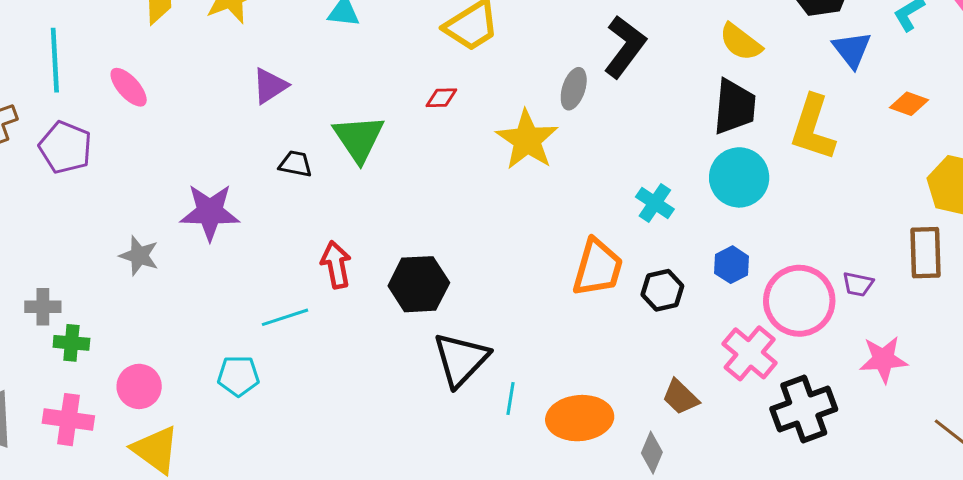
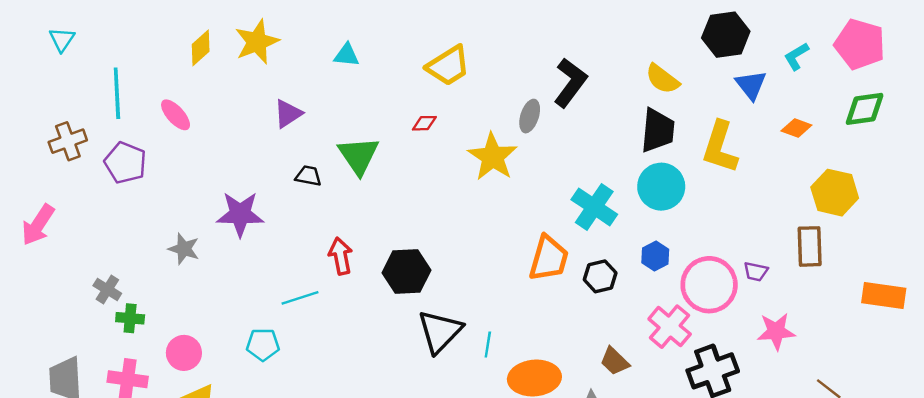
cyan cross: (655, 203) -> (594, 207), size x1.5
gray cross: (43, 307) -> (107, 290), turned 32
cyan line: (511, 398) -> (488, 345), moved

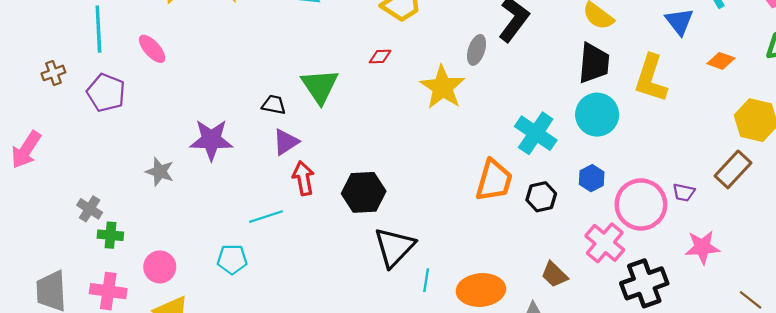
purple triangle: (288, 114) -> (286, 142), moved
brown cross: (68, 141) -> (53, 73), size x0.7
brown rectangle: (810, 246) -> (733, 169), turned 45
cyan line: (488, 345) -> (426, 280), moved

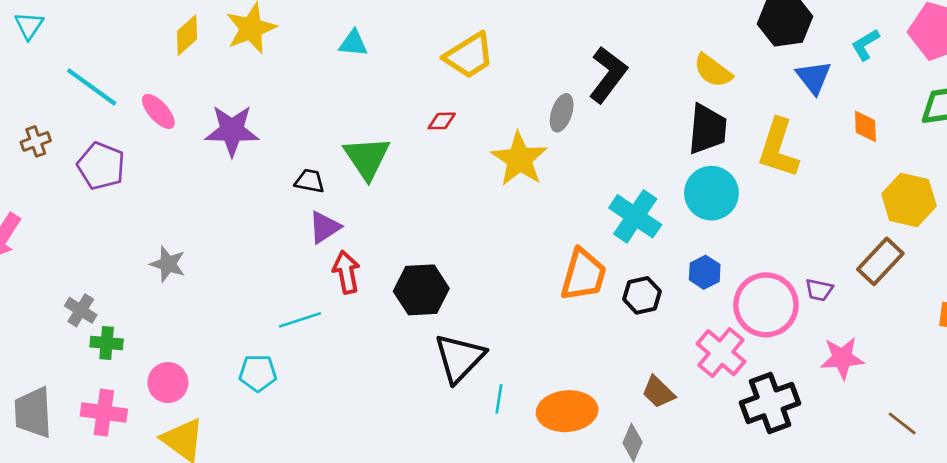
cyan line: (98, 29) -> (92, 87), turned -51
orange diamond: (721, 61) -> (865, 126), turned 68
purple star: (211, 140) -> (232, 131), moved

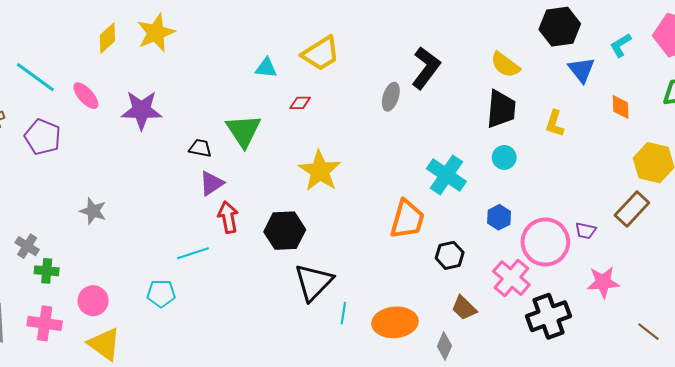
cyan triangle: (353, 43) -> (266, 68), moved
yellow L-shape: (778, 148) -> (555, 123), size x0.6
yellow star: (519, 159) -> (320, 171), moved
cyan circle: (711, 193) -> (504, 157), size x0.6
black hexagon: (642, 295) -> (450, 255), moved

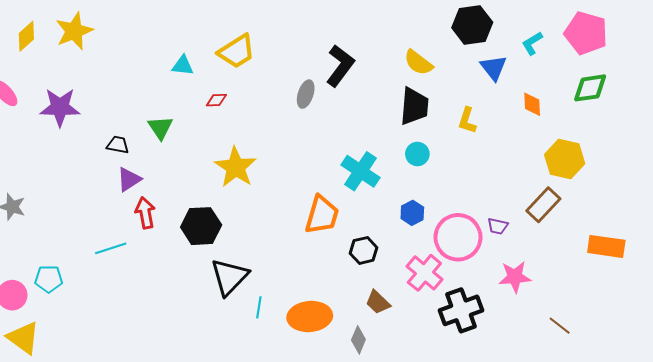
green triangle: (243, 131) -> (160, 128), size x0.7
cyan pentagon: (161, 293) -> (49, 279), moved

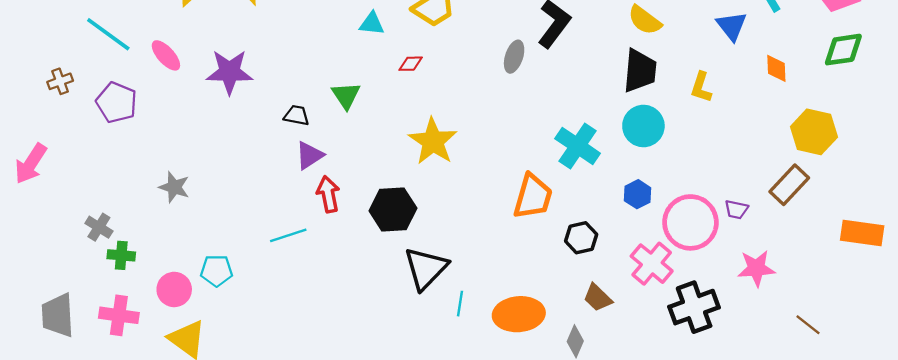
cyan circle: (417, 154) -> (643, 126), size x1.5

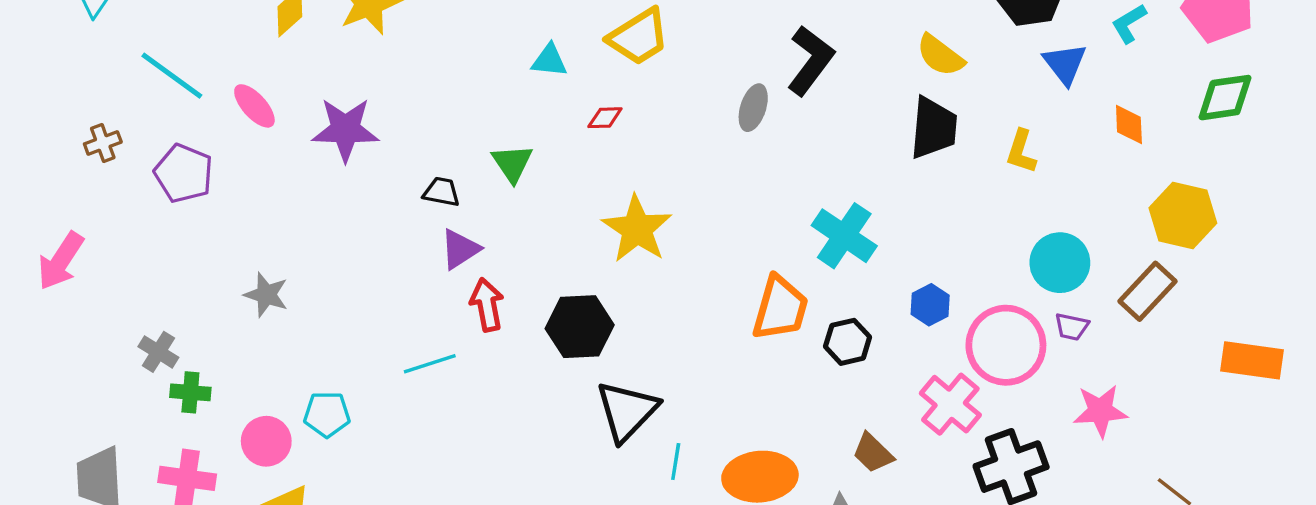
cyan circle: (643, 126) -> (1060, 263), moved
black hexagon: (581, 238) -> (848, 342), moved

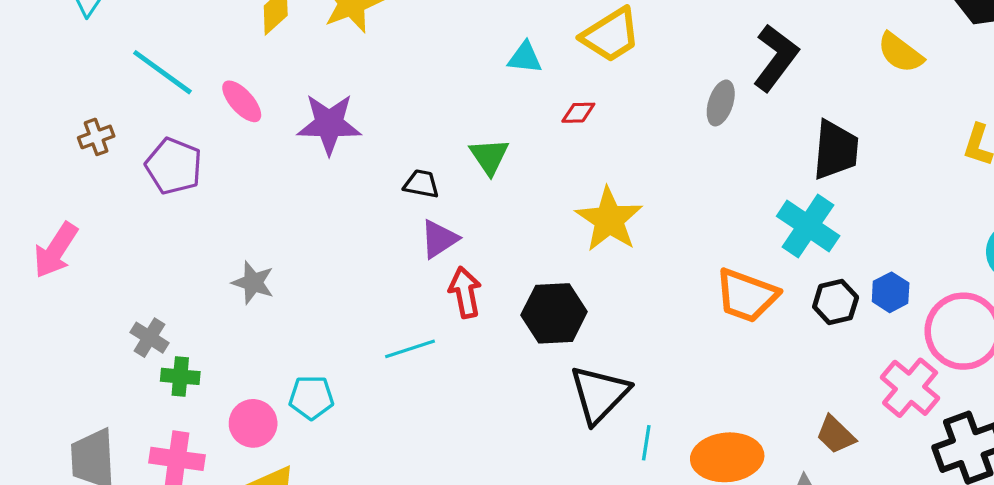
black trapezoid: (933, 128) -> (836, 150), moved
orange trapezoid: (780, 308) -> (747, 296), turned 94
black hexagon: (848, 342) -> (836, 302), moved

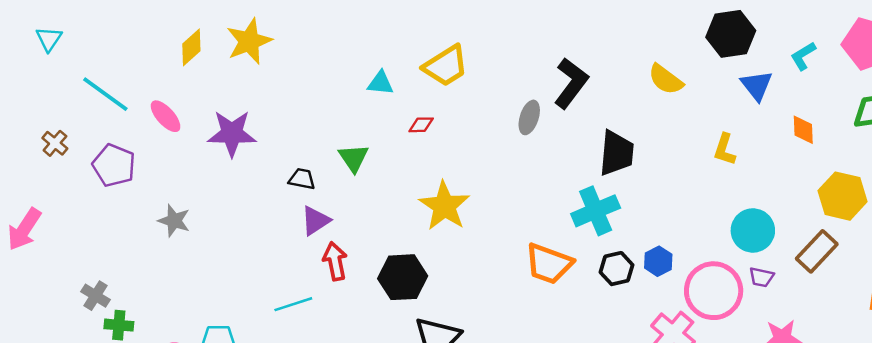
brown cross: (96, 137) -> (55, 143), turned -30
cyan cross: (808, 226) -> (596, 211), turned 33
gray star: (253, 283) -> (174, 221), moved

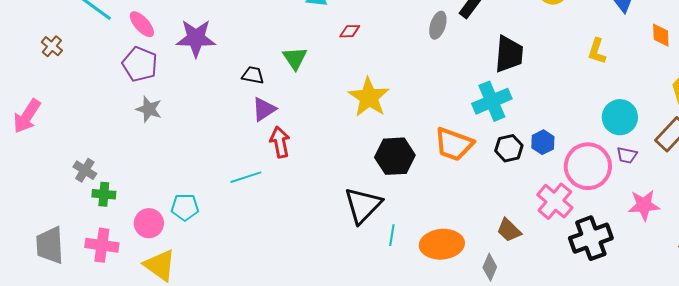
purple pentagon: (114, 165) -> (140, 64), moved
black hexagon: (403, 277) -> (395, 156), moved

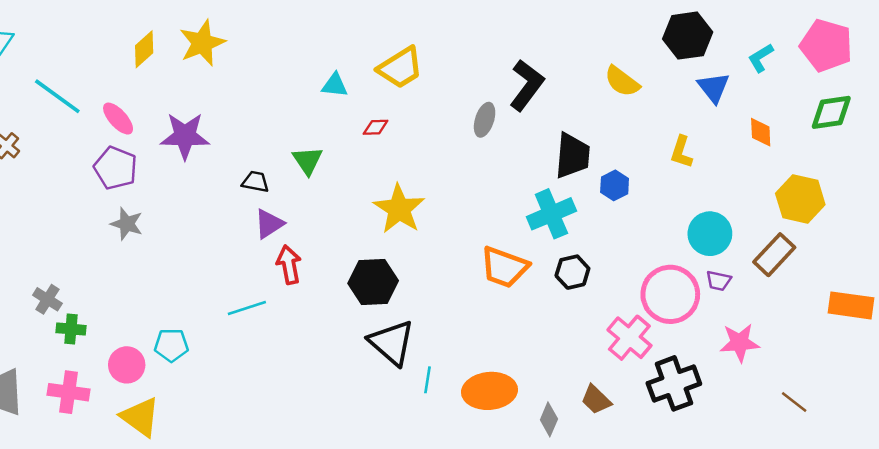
blue hexagon: (543, 142) -> (615, 185), moved
black hexagon: (395, 156) -> (373, 282), moved
black triangle: (363, 205) -> (392, 343), turned -33
brown trapezoid: (509, 230) -> (596, 400), moved

